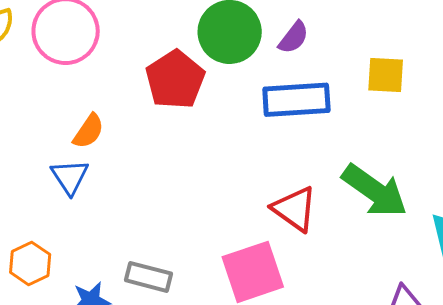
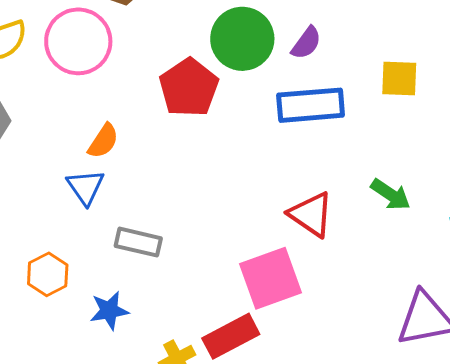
green arrow: (375, 191) -> (391, 195), size x0.6
gray rectangle: (149, 277) -> (138, 242), moved

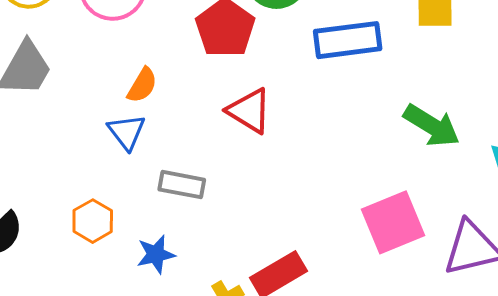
green arrow: (391, 195) -> (432, 126), size x1.4
red triangle: (311, 214) -> (249, 111), moved
pink square: (270, 278) -> (393, 222), moved

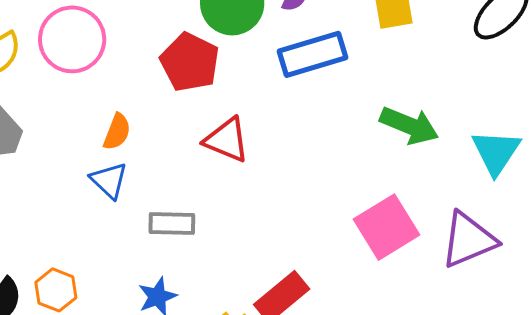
orange hexagon: (93, 221) -> (56, 290), moved

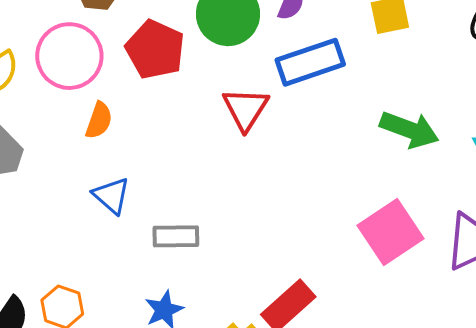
red pentagon: (190, 62) -> (155, 49), moved
orange semicircle: (117, 132) -> (99, 120), moved
red triangle: (227, 140) -> (245, 109), moved, turned 42

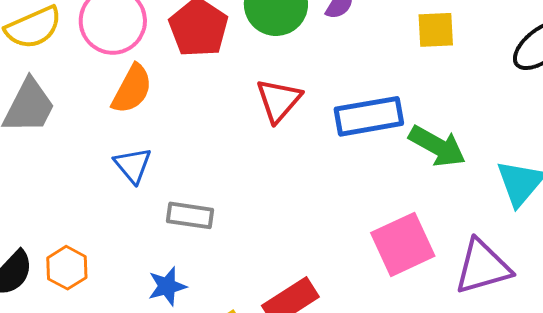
blue rectangle: (310, 62) -> (369, 116), moved
orange semicircle: (99, 120) -> (132, 89), size x1.4

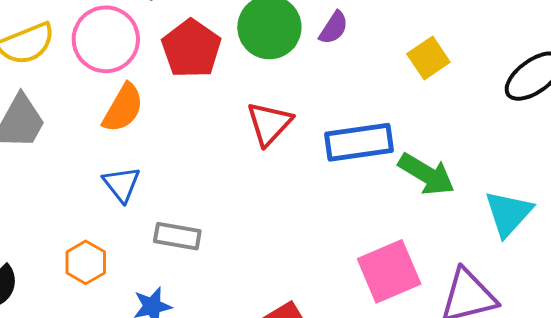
yellow square: (436, 30) -> (428, 58), turned -33
orange hexagon: (67, 268) -> (86, 262), moved

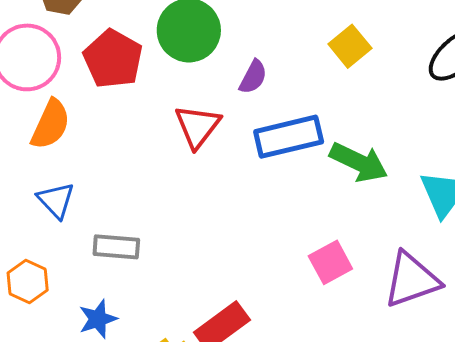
purple semicircle: (334, 28) -> (253, 77), moved
pink square: (389, 271) -> (330, 262), size x0.7

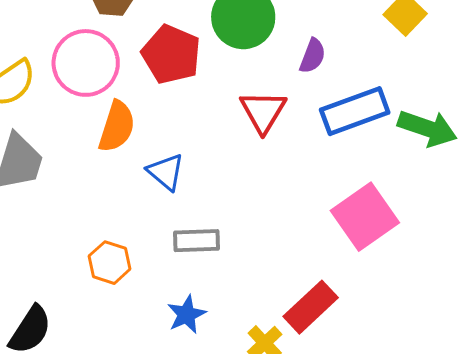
blue triangle: (56, 200) -> (166, 172), moved
pink square: (330, 262) -> (365, 217), moved, size x1.5
orange hexagon: (28, 281) -> (110, 263), moved

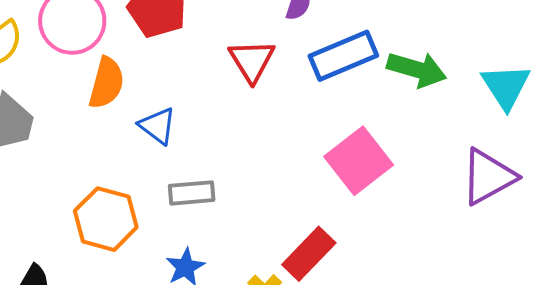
orange hexagon: (110, 263) -> (106, 219), size x1.5

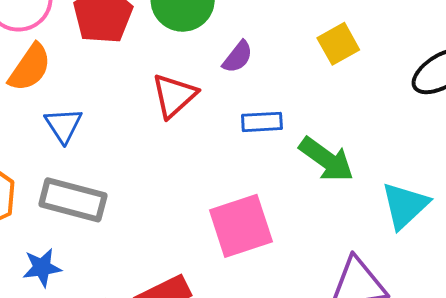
blue rectangle: (343, 56) -> (262, 122), size x0.6
gray rectangle: (192, 193) -> (73, 200), size x1.4

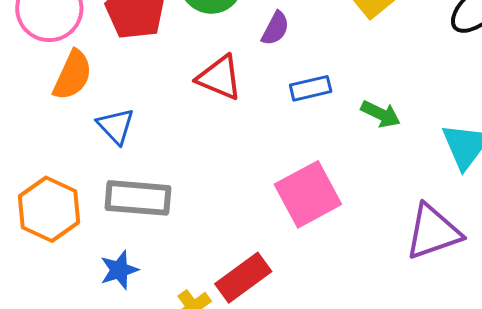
red triangle: (174, 96) -> (220, 78), turned -45
green arrow: (326, 159) -> (381, 114), size x0.7

